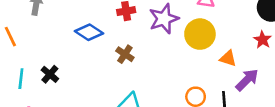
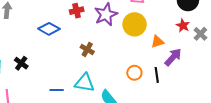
brown cross: (125, 54) -> (87, 49), moved
orange triangle: (228, 58) -> (157, 42), turned -32

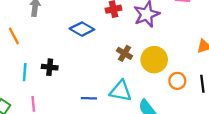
yellow circle: (135, 24) -> (154, 60), moved
black cross: (21, 63) -> (50, 67), turned -32

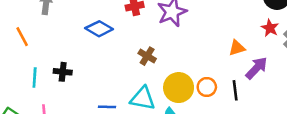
yellow circle: (154, 60) -> (179, 88), moved

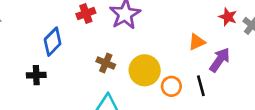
blue diamond: (99, 29) -> (53, 42), turned -68
black cross: (63, 72) -> (36, 75), moved
yellow circle: (179, 88) -> (145, 70), moved

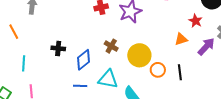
red star: (228, 17) -> (196, 21), moved
blue diamond: (53, 42) -> (84, 60), moved
purple arrow: (220, 60) -> (206, 47), moved

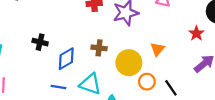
orange triangle: (181, 39) -> (157, 49), moved, turned -40
brown cross: (111, 46) -> (99, 48), turned -32
black line: (180, 72) -> (171, 88), turned -35

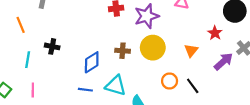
black cross: (40, 42) -> (52, 46), moved
orange triangle: (157, 49) -> (191, 50), moved
yellow circle: (129, 63) -> (153, 48), moved

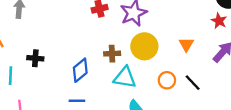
red star: (215, 33) -> (219, 21), moved
cyan triangle: (116, 86) -> (125, 78), moved

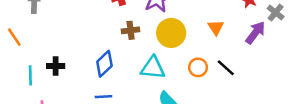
brown cross: (112, 54) -> (131, 30), moved
black cross: (35, 58) -> (56, 66), moved

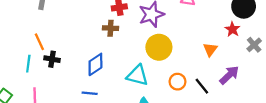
orange triangle: (216, 27) -> (210, 50), moved
brown cross: (131, 30) -> (111, 28), moved
purple arrow: (255, 33) -> (229, 75), moved
orange line: (14, 37) -> (39, 42), moved

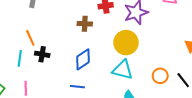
brown cross: (111, 28) -> (85, 24), moved
yellow circle: (159, 47) -> (126, 43), moved

